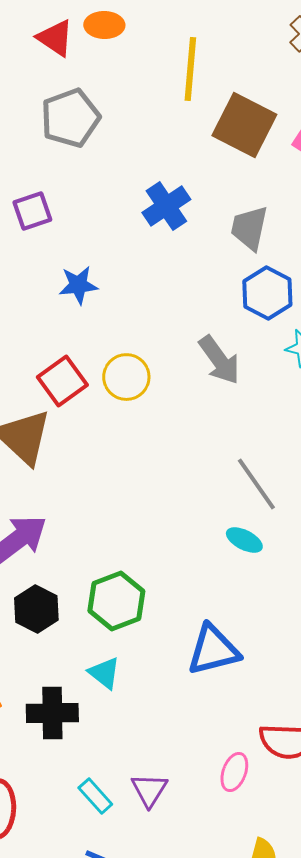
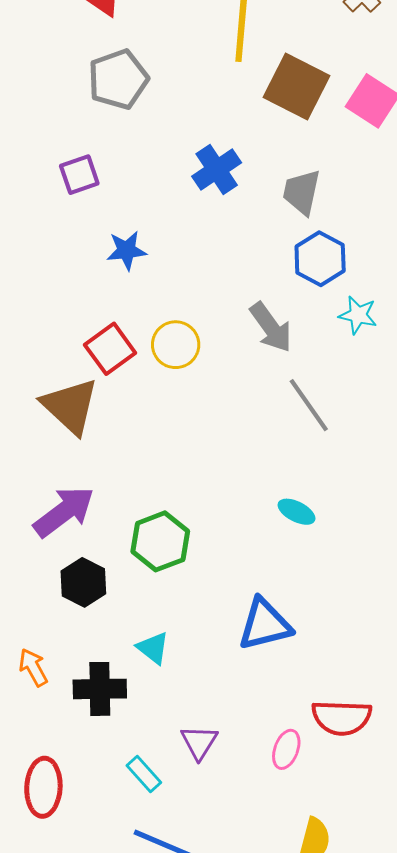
gray line: (256, 484) -> (309, 405), moved
green hexagon: (116, 601) -> (160, 541), moved
purple triangle: (149, 790) -> (199, 742), moved

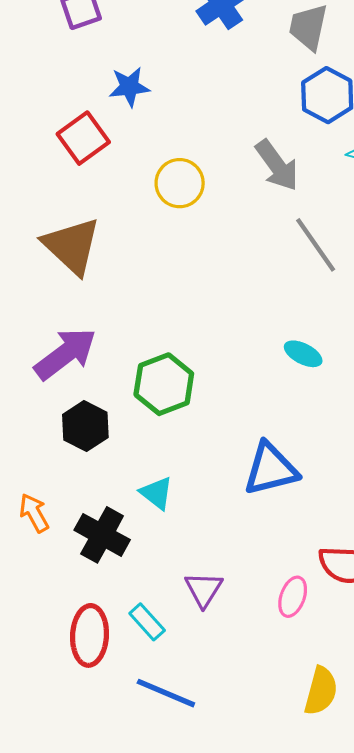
red square: (110, 349) -> (83, 138), moved
black cross: (100, 689) -> (102, 535), turned 30
red ellipse: (43, 787) -> (90, 635), moved

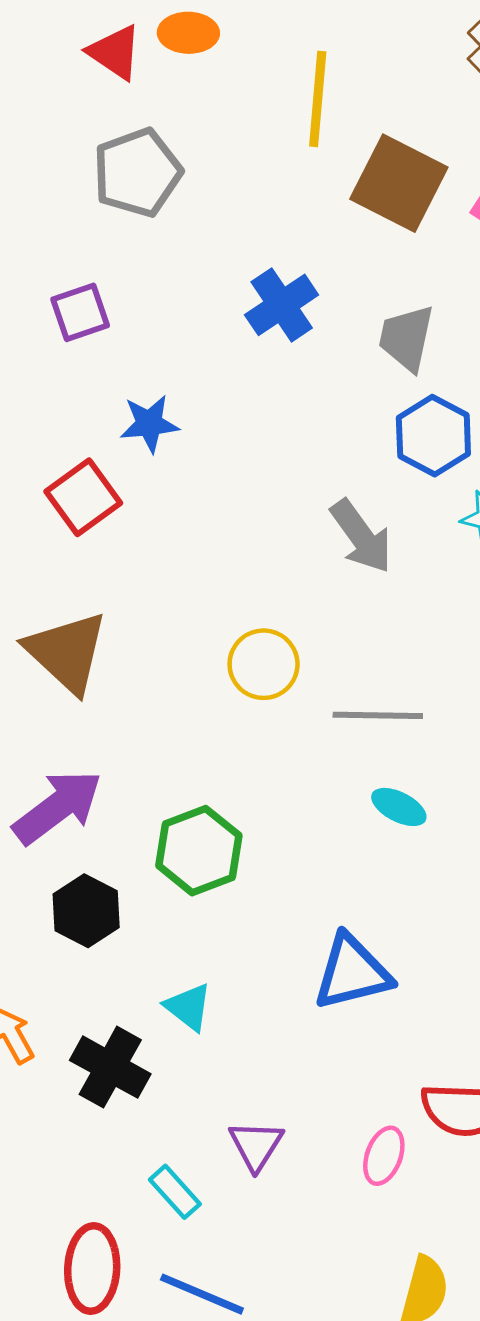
yellow circle: (180, 183) -> (264, 664), moved
gray line: (316, 245) -> (378, 715), moved, turned -54
red ellipse: (90, 635) -> (92, 1269), moved

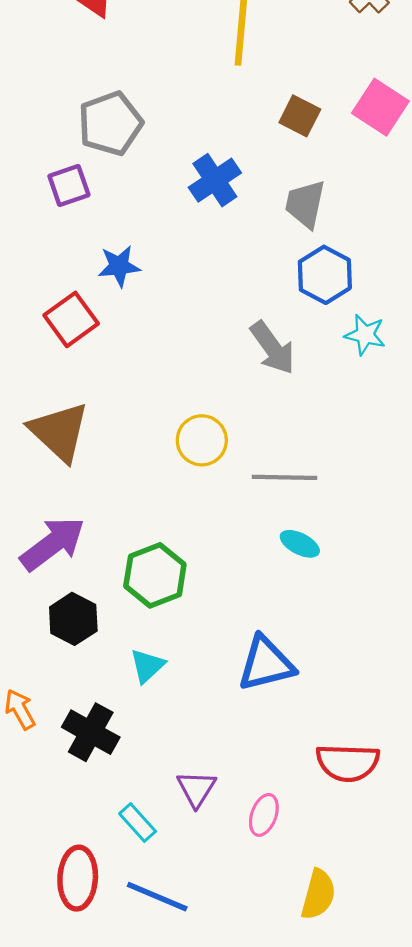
gray pentagon: (137, 173) -> (110, 123), moved
brown square: (399, 183) -> (300, 116), moved, size x0.6
cyan triangle: (188, 1007) -> (147, 666), moved, turned 39
pink ellipse: (384, 1156) -> (264, 815), moved

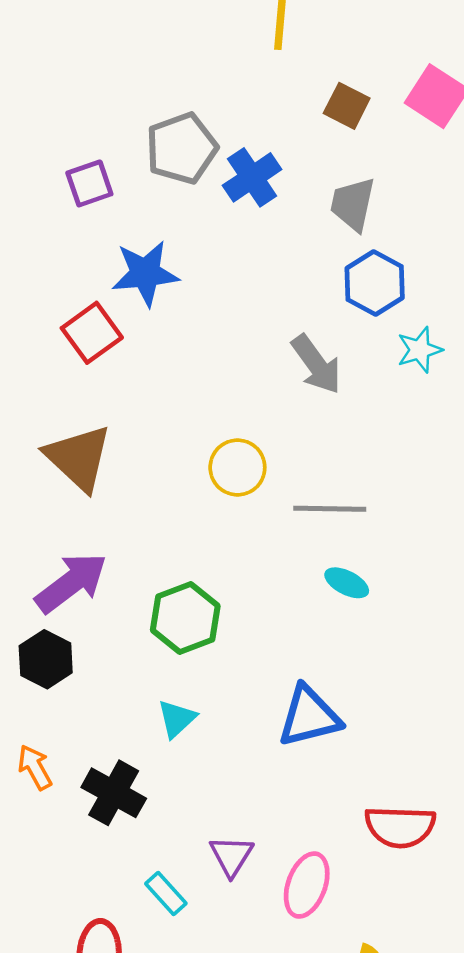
gray pentagon: (110, 123) -> (182, 148), moved
blue star: (119, 266) -> (145, 273), size x1.4
cyan star: (365, 335) -> (420, 350), turned -30
black hexagon: (73, 619) -> (46, 659), moved
pink ellipse: (264, 815) -> (307, 885), size x1.4

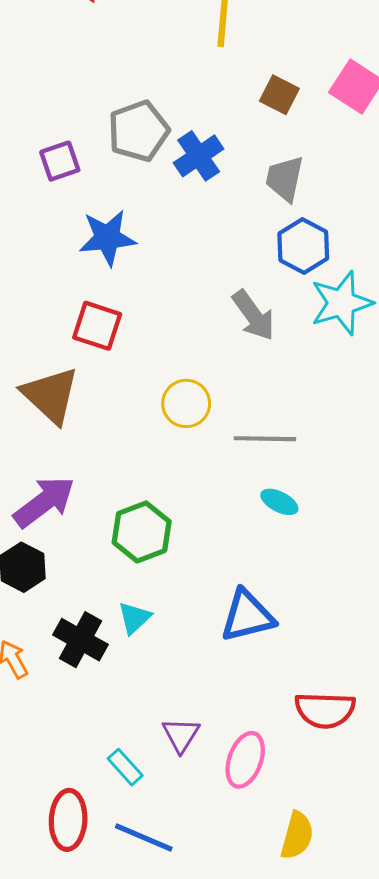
red square: (92, 333) -> (97, 326), moved, turned -36
cyan star: (420, 350) -> (342, 303), size x1.6
black cross: (114, 793) -> (81, 640), moved

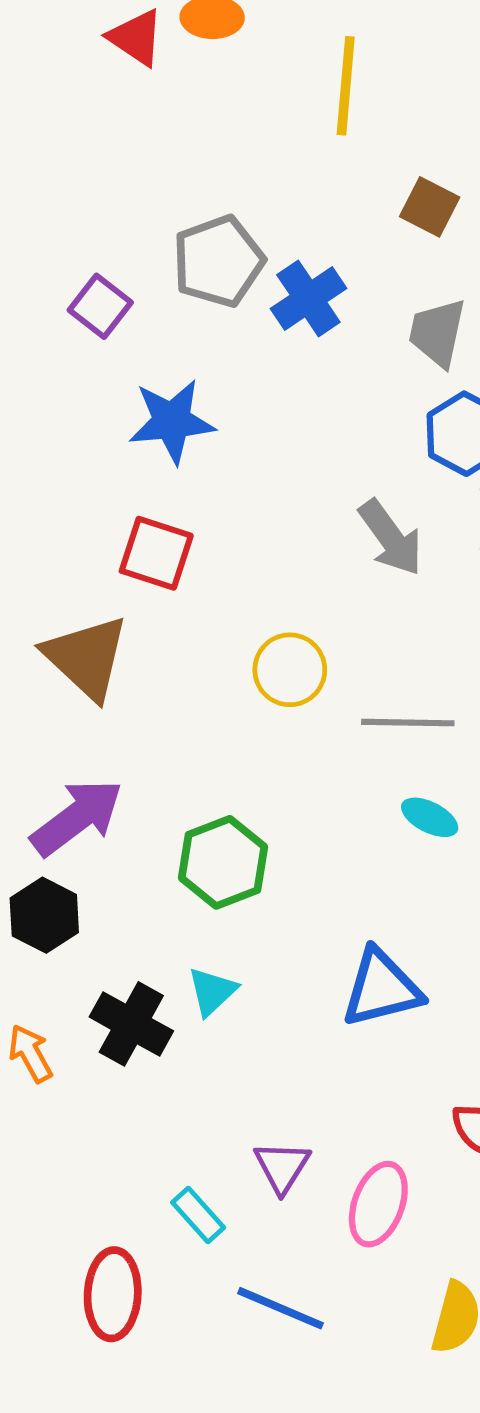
purple square: (60, 161) -> (100, 306), turned -33
blue line: (144, 838) -> (280, 1308), moved

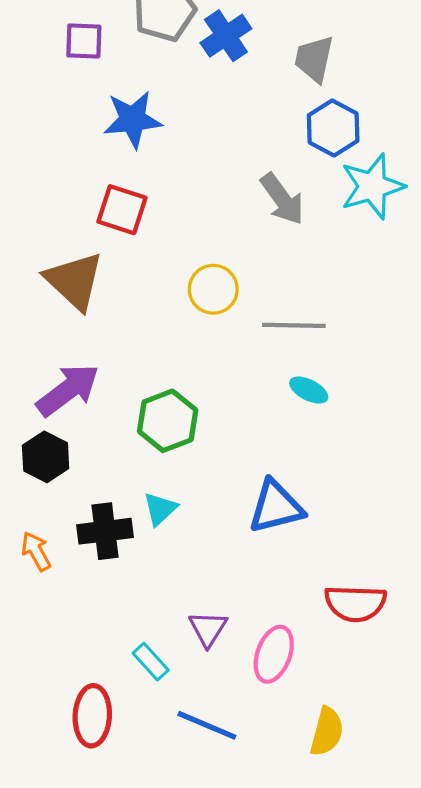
purple square: (100, 306) -> (84, 41), turned -36
black cross: (131, 1024) -> (105, 531), turned -36

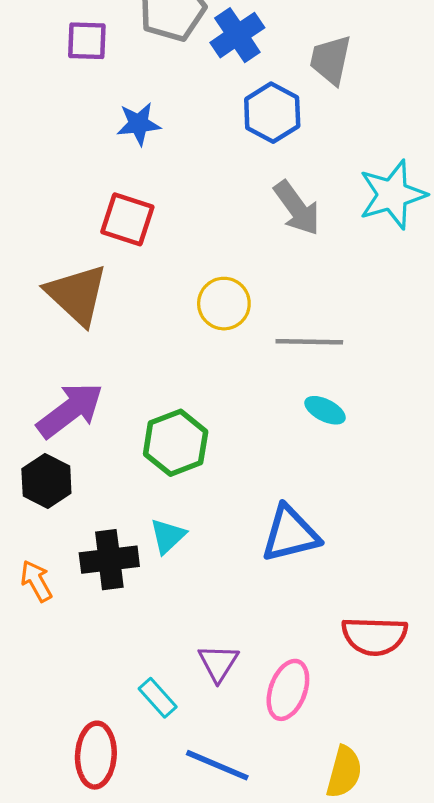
blue star: (133, 120) -> (139, 124), size x0.7
blue hexagon: (333, 128) -> (272, 113), moved

